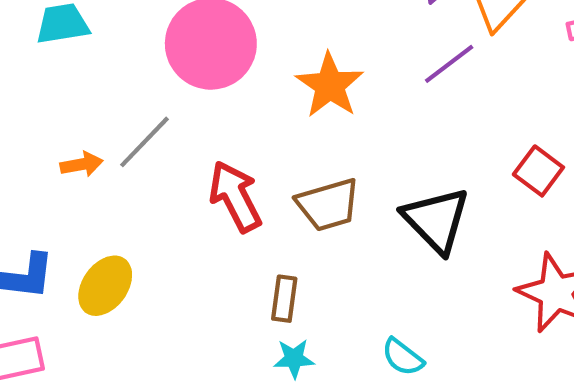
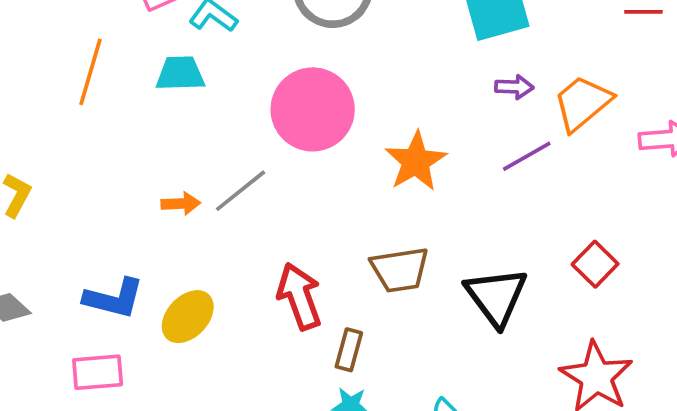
red arrow: (235, 196) -> (299, 296), moved

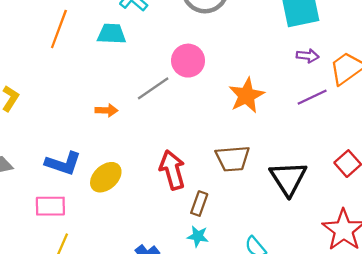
pink circle: (313, 109) -> (188, 61), size x0.7
gray line: (241, 191) -> (153, 88), moved

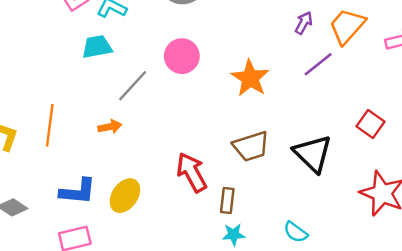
orange line: (59, 29) -> (50, 125), moved
purple arrow: (308, 56) -> (304, 23), turned -55
gray line: (153, 88) -> (133, 86), moved

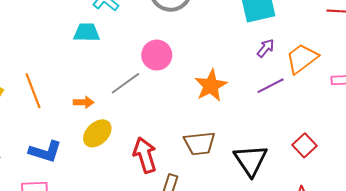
gray line: (133, 86) -> (125, 83), moved
orange line: (50, 125) -> (33, 91), turned -40
yellow ellipse: (125, 196) -> (97, 133), moved

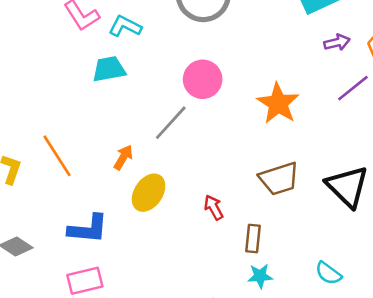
purple arrow: (266, 48) -> (337, 42), turned 48
orange arrow: (84, 102) -> (123, 157), turned -48
red arrow: (145, 155) -> (214, 207), size x0.6

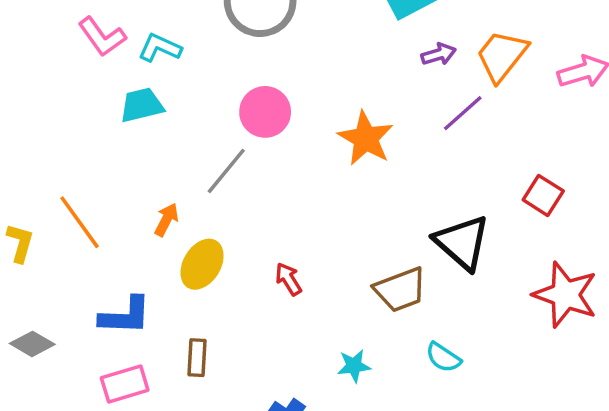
brown trapezoid: (279, 179) -> (400, 290), moved
brown rectangle: (253, 239) -> (197, 358), moved

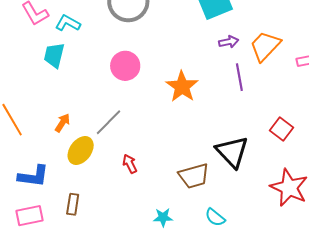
cyan trapezoid: (142, 105) -> (54, 55), turned -68
purple line: (463, 113) -> (239, 77), turned -64
gray line: (226, 171) -> (109, 122), moved

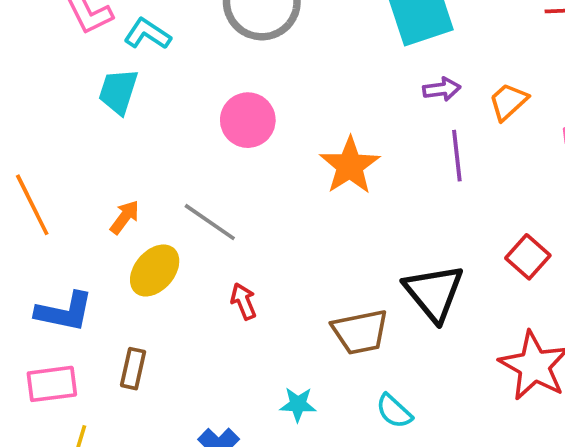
orange trapezoid: (265, 46) -> (508, 102), size x0.7
gray line: (109, 122) -> (210, 222), turned 76

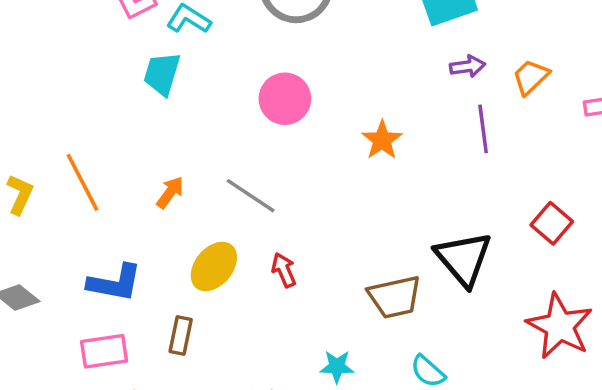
orange star: (350, 166) -> (382, 140), size x0.7
yellow ellipse: (155, 270) -> (214, 266), moved

